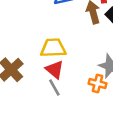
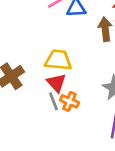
orange cross: (98, 83) -> (69, 101), moved

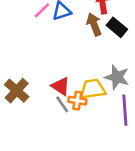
yellow trapezoid: (58, 60) -> (93, 89), moved

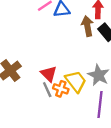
yellow trapezoid: (93, 89) -> (76, 81), turned 50

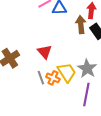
red triangle: (49, 74) -> (45, 52), moved

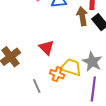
yellow trapezoid: (67, 72) -> (71, 67), turned -35
gray line: (41, 78) -> (37, 86), moved

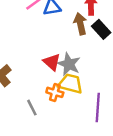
red triangle: (46, 48) -> (52, 62), moved
gray star: (92, 62) -> (69, 64), moved

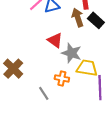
red triangle: (52, 62) -> (55, 40), moved
yellow trapezoid: (70, 84) -> (87, 68), moved

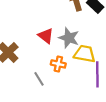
red triangle: (55, 40) -> (46, 36), moved

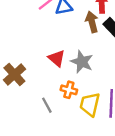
yellow trapezoid: (85, 54) -> (90, 104), moved, turned -90

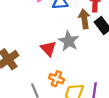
gray star: (82, 62) -> (69, 41), moved

